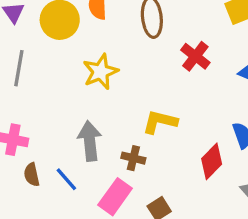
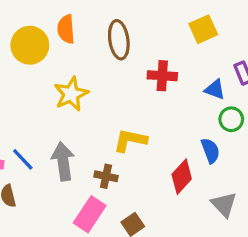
red cross: (195, 56) -> (162, 76), turned -32
blue line: (66, 179) -> (23, 159), moved

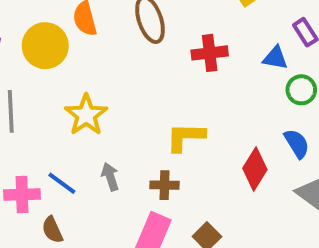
yellow star: (71, 94) -> (86, 115), moved
blue semicircle: (210, 151) -> (297, 144), moved
gray arrow: (63, 161) -> (110, 177), size x0.6

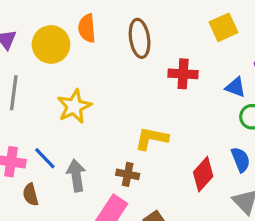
gray arrow: (110, 177) -> (76, 176), moved, size x1.4

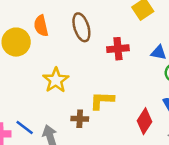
yellow star: (74, 106) -> (56, 80), moved
brown cross: (128, 174) -> (80, 119), moved

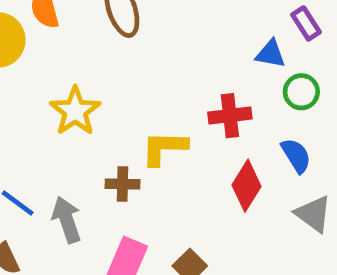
red cross: (118, 49) -> (230, 116), moved

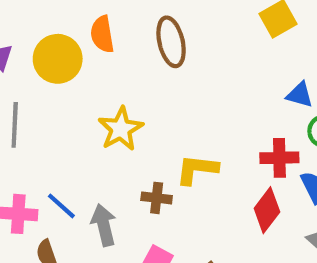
red cross: (230, 116) -> (279, 158), moved

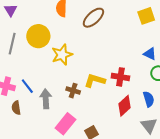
brown ellipse: (171, 42) -> (93, 18), turned 50
yellow circle: (58, 59) -> (38, 36), moved
red cross: (279, 158) -> (120, 77), moved

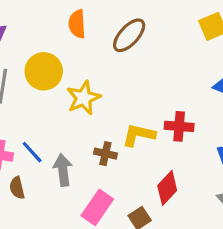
red diamond: (124, 106) -> (167, 188), moved

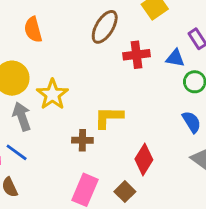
brown ellipse: (129, 35) -> (105, 27), moved
red cross: (179, 126) -> (137, 55), moved
gray arrow: (63, 170) -> (22, 116), moved

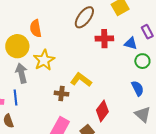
orange semicircle: (33, 30) -> (36, 28), moved
yellow L-shape: (109, 117) -> (81, 80), turned 30
blue line: (17, 152) -> (15, 98), turned 42

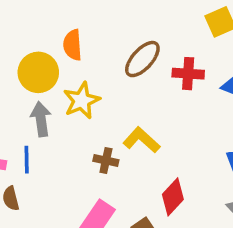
brown ellipse: (84, 17) -> (142, 59), moved

